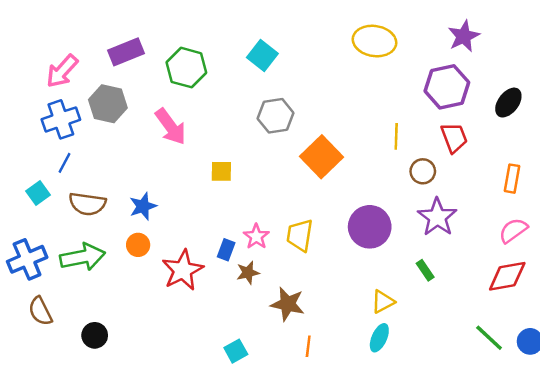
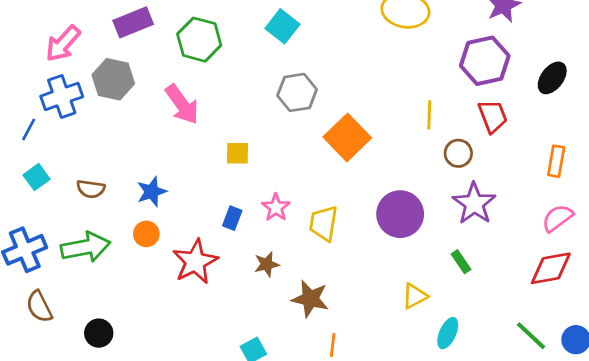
blue line: (64, 163) -> (29, 129), moved
brown semicircle: (87, 204) -> (91, 189), size x0.7
pink star: (256, 236) -> (276, 207), moved
blue rectangle: (226, 250) -> (232, 218), moved
cyan ellipse: (379, 338) -> (448, 333), moved

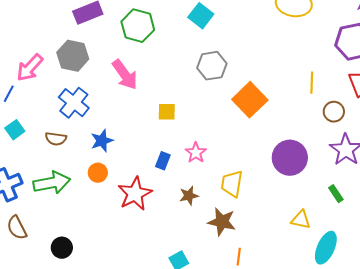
pink arrow: (63, 44) -> (30, 68), moved
blue cross: (62, 96) -> (74, 103), moved, turned -32
yellow trapezoid: (323, 223) -> (232, 184), moved
yellow triangle: (415, 296) -> (301, 220), turned 40
cyan ellipse: (448, 333) -> (326, 248), size x1.4

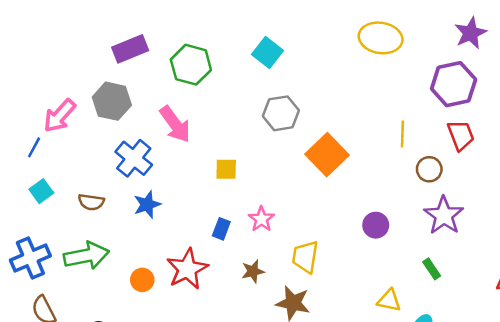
blue cross: (74, 103) -> (134, 158), moved
purple circle: (290, 158) -> (376, 225), size x0.6
orange circle: (98, 173) -> (142, 280), moved

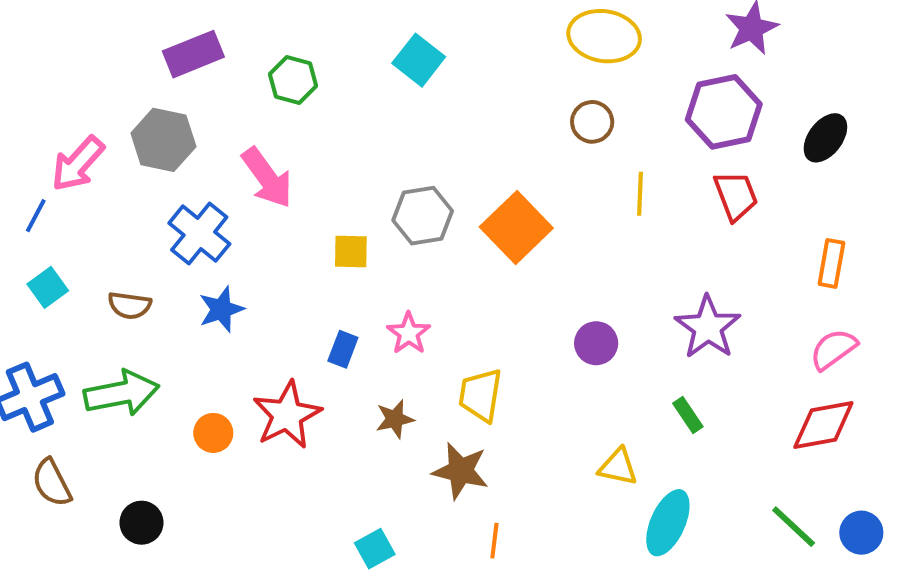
green hexagon: (191, 65) -> (293, 80), size x0.7
gray hexagon: (281, 113) -> (423, 216), moved
brown circle: (429, 169) -> (592, 122), moved

